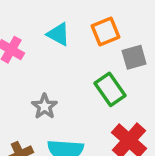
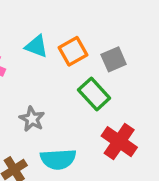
orange square: (106, 31) -> (73, 51), moved

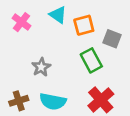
gray square: (114, 59) -> (112, 39), turned 30

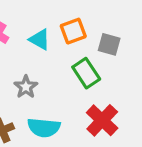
cyan triangle: (58, 15) -> (40, 39), moved

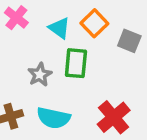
orange square: (73, 31) -> (94, 23), turned -30
green rectangle: (86, 73) -> (76, 63), moved, turned 32

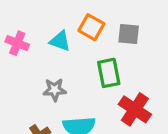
green rectangle: (76, 63) -> (109, 73), moved
gray star: (40, 75) -> (55, 90), turned -30

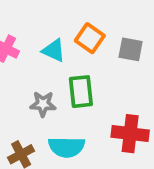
green rectangle: (109, 73) -> (81, 92), moved
red cross: (135, 109) -> (130, 134), turned -32

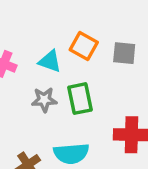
gray star: (43, 104) -> (44, 100), moved

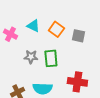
cyan triangle: (50, 61) -> (33, 26), moved

